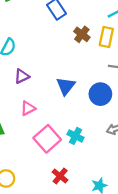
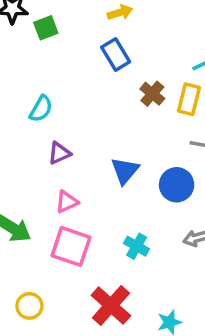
pink square: (47, 139) -> (71, 246), moved, turned -32
red cross: (60, 176) -> (111, 305), size x1.6

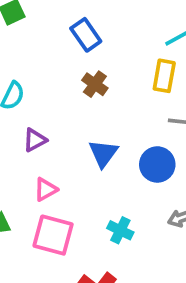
brown cross: (152, 94) -> (95, 84), moved

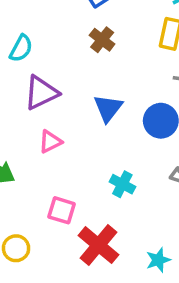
purple triangle: (35, 140) -> (41, 93), size x1.5
pink square: (53, 235) -> (62, 210), moved, size x0.7

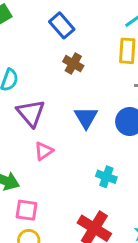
purple triangle: (41, 93) -> (31, 113), turned -36
pink square: (62, 210) -> (26, 210), moved

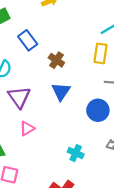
blue rectangle: (62, 25) -> (28, 40), moved
blue triangle: (86, 118) -> (61, 92), moved

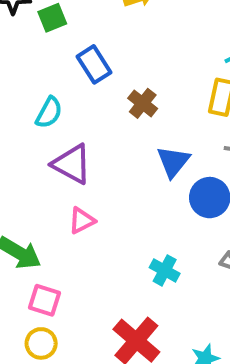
blue triangle: (61, 92) -> (173, 162), moved
purple triangle: (19, 97) -> (72, 164), turned -30

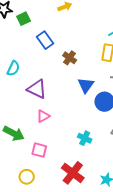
cyan semicircle: (49, 113) -> (13, 68), moved
pink square: (44, 300) -> (39, 150), moved

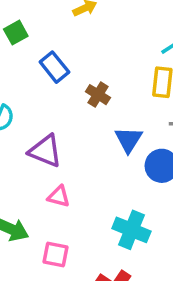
pink triangle: (43, 116) -> (59, 196), turned 48
cyan cross: (85, 138) -> (131, 230), size x1.5

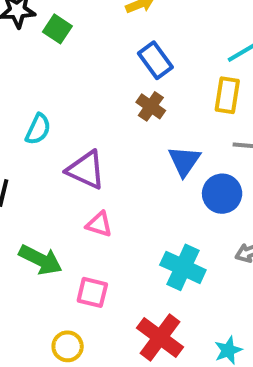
green square: (16, 33) -> (57, 29), turned -30
blue rectangle: (54, 67) -> (155, 60), moved

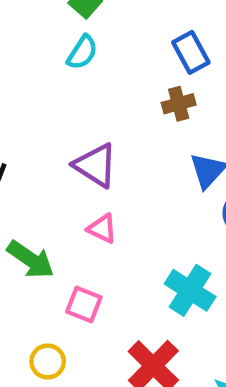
brown cross: (151, 106) -> (179, 104), turned 32
cyan semicircle: (38, 129) -> (82, 52), moved

